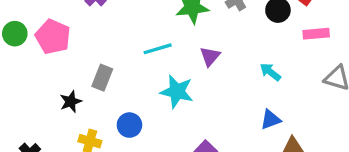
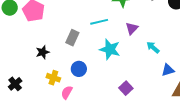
cyan arrow: (270, 72) -> (153, 47), moved
gray rectangle: (102, 78) -> (72, 38), moved

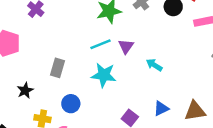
cyan line: (99, 22) -> (101, 44), moved
blue triangle: (168, 70) -> (161, 109), moved

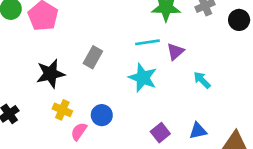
black star: (25, 90) -> (51, 74), size x1.5
blue circle: (71, 104) -> (102, 115), moved

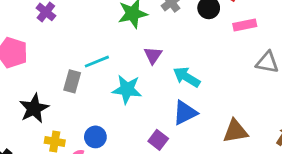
cyan line: (147, 42) -> (97, 62), moved
cyan arrow: (202, 80) -> (187, 77), size x1.4
blue triangle: (198, 131) -> (185, 113), moved, size x1.4

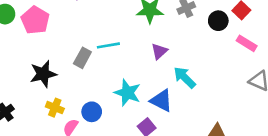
pink rectangle: (245, 25) -> (247, 43), turned 30
cyan star: (127, 89) -> (127, 93), moved
blue triangle: (185, 113) -> (161, 101), moved, turned 40

